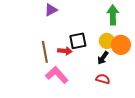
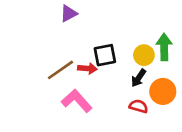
green arrow: (113, 15) -> (164, 47), moved
orange circle: (121, 45) -> (163, 91), moved
brown line: (45, 52) -> (61, 70), turned 65

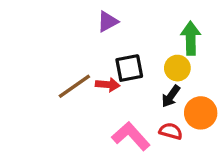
purple triangle: (69, 13) -> (108, 22), moved
green arrow: (164, 47) -> (191, 38), moved
pink L-shape: (77, 101) -> (131, 136), moved

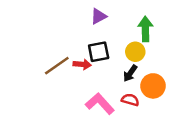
purple triangle: (108, 22) -> (99, 16), moved

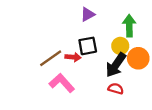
black arrow: (130, 73) -> (116, 65), size x1.6
orange circle: (153, 86) -> (138, 58), moved
pink L-shape: (100, 104) -> (62, 83), moved

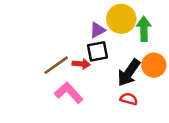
purple triangle: (88, 14) -> (97, 30), moved
yellow circle: (120, 46) -> (121, 19), moved, size x1.5

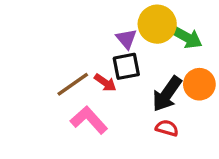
green arrow: (144, 29) -> (186, 37), turned 120
purple triangle: (97, 30) -> (126, 39), turned -42
red arrow: (81, 64) -> (105, 83), turned 30

